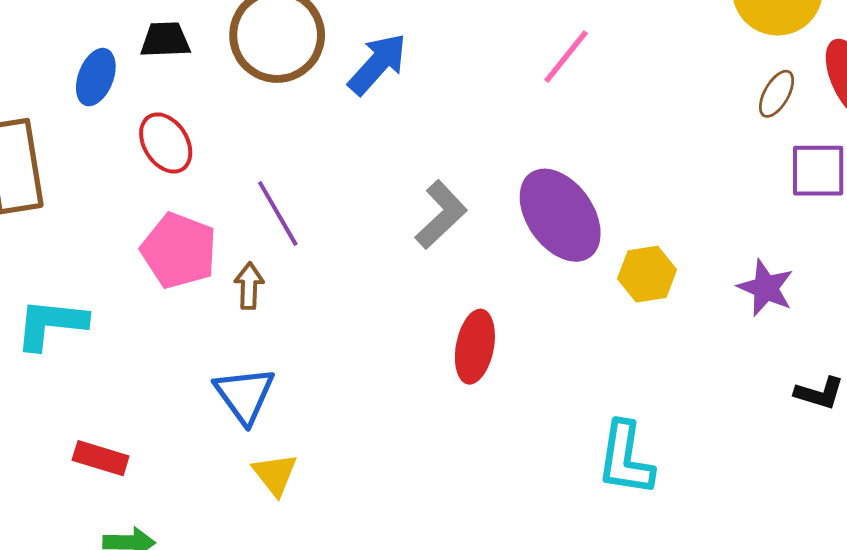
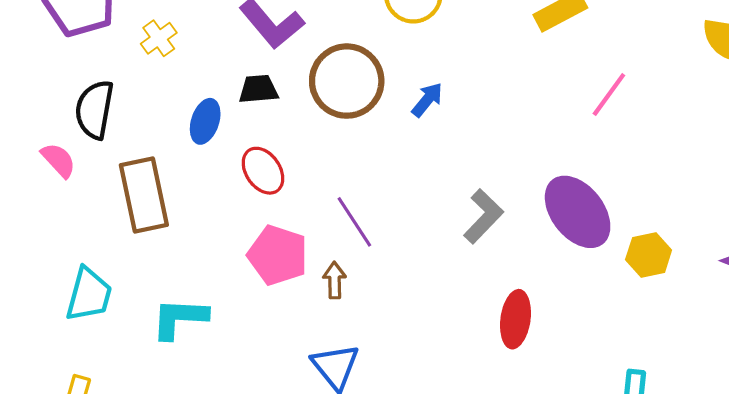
pink line: (566, 57) -> (609, 95), moved
blue arrow: (378, 64) -> (427, 100), size x0.7

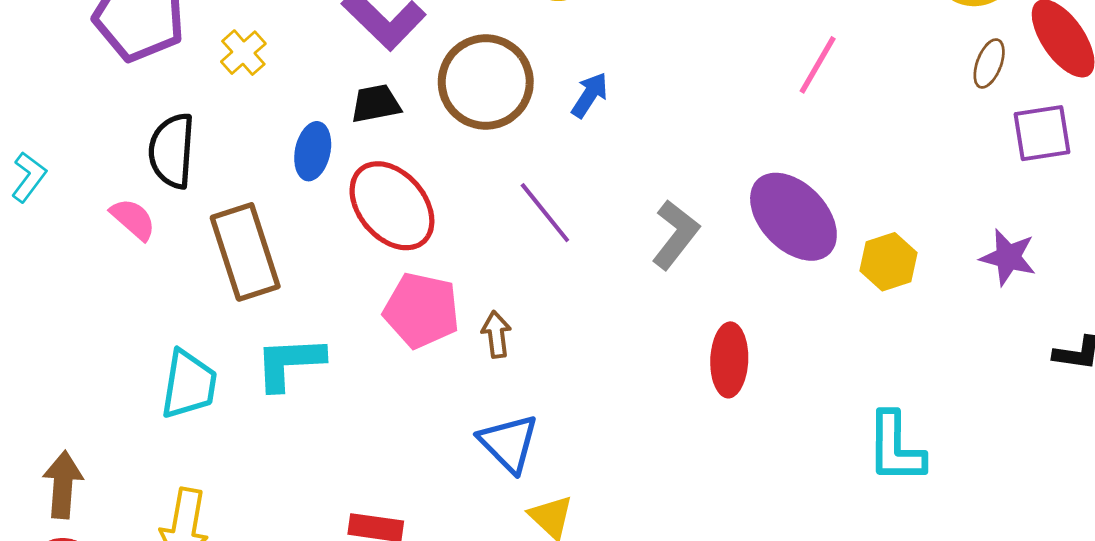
red ellipse: (263, 171) -> (392, 206), size x1.5
purple line: (354, 222) -> (545, 213), moved
cyan L-shape: (179, 318) -> (289, 363), moved

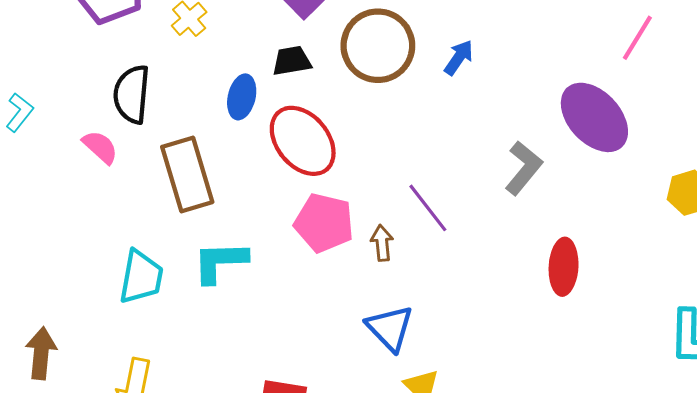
purple line: (545, 213) -> (428, 208), moved
purple ellipse: (793, 217) -> (594, 117), moved

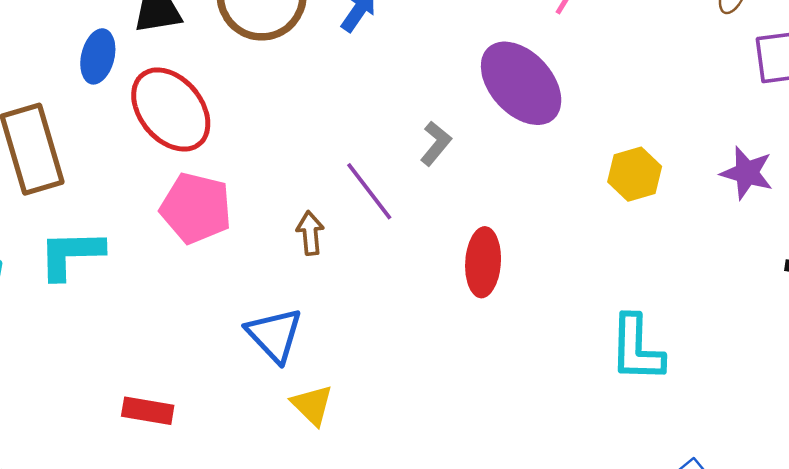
gray L-shape: (524, 168) -> (436, 143), size x0.7
purple line: (428, 208) -> (369, 191), moved
brown arrow: (382, 243) -> (310, 233), moved

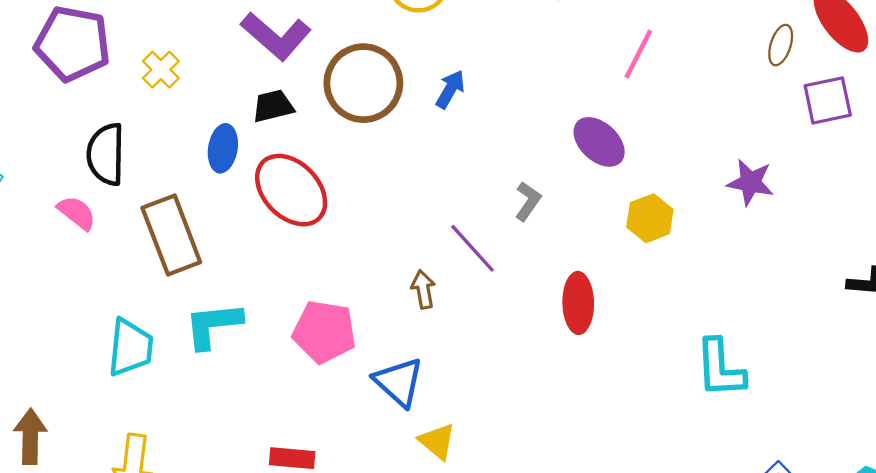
purple ellipse: (521, 83) -> (599, 142), size x0.7
purple star: (747, 173) -> (750, 182), moved
yellow hexagon: (635, 174) -> (650, 218), moved
pink pentagon: (196, 208) -> (324, 332), moved

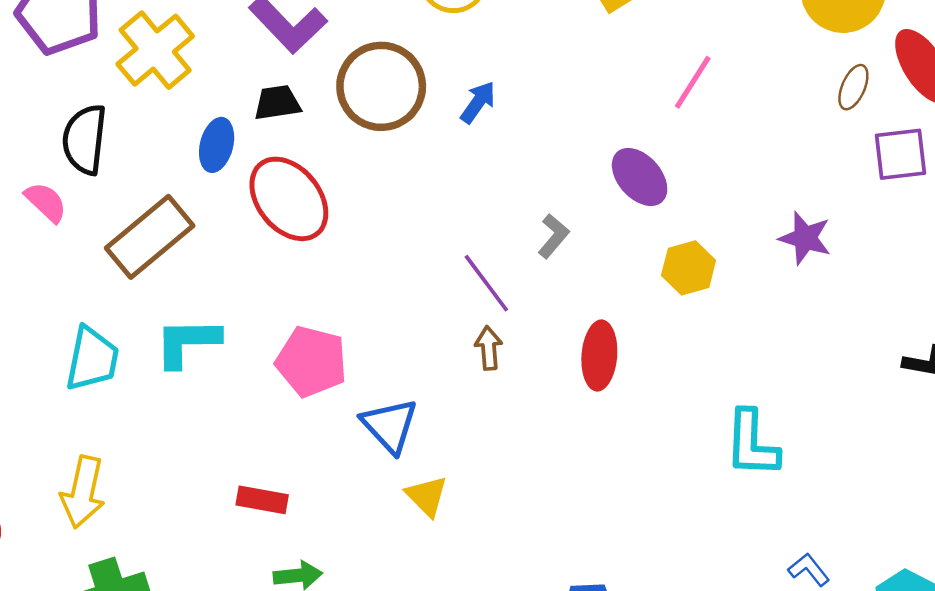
yellow cross: (161, 70) -> (155, 50), size x1.8
brown rectangle: (171, 235) -> (150, 237), turned 66
brown arrow: (423, 289) -> (489, 348), moved

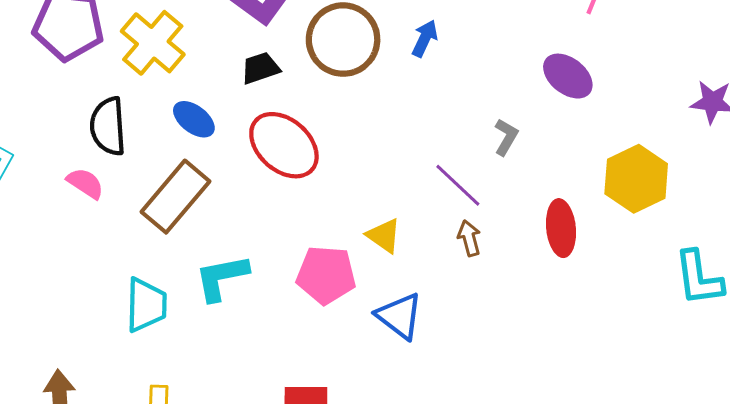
blue ellipse: (217, 145) -> (194, 119), moved, turned -57
yellow hexagon: (689, 268) -> (636, 179), moved, size x1.5
yellow triangle: (427, 496) -> (384, 236), moved

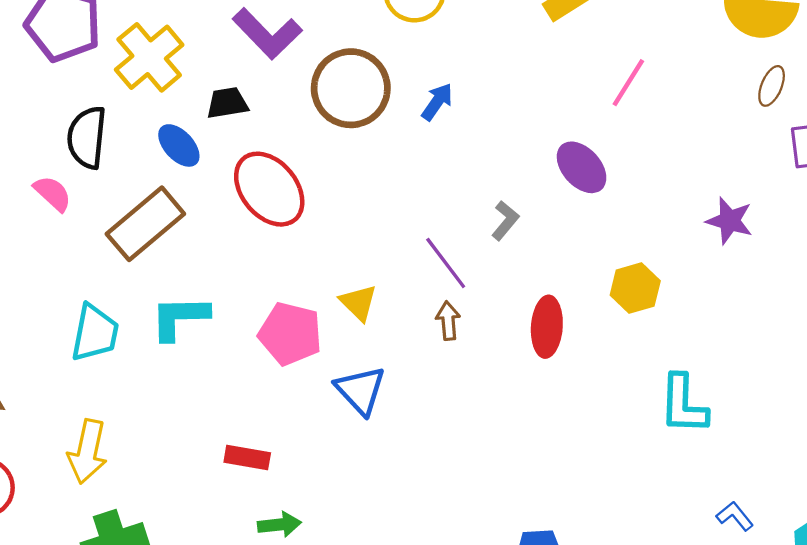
black trapezoid: (260, 68) -> (227, 103), moved
yellow hexagon: (636, 179) -> (635, 288), size x0.7

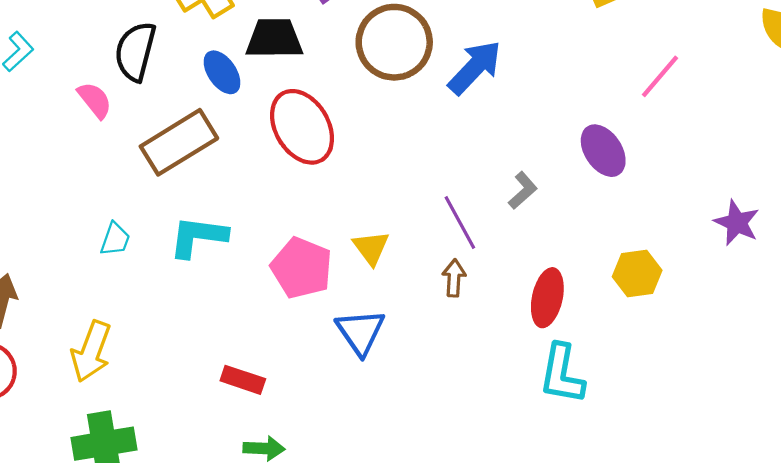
blue arrow: (437, 102) -> (475, 67), size x1.6
black trapezoid: (227, 103) -> (274, 39), size x1.4
cyan trapezoid: (95, 333) -> (115, 239), size x0.6
cyan L-shape: (683, 404) -> (562, 374), moved

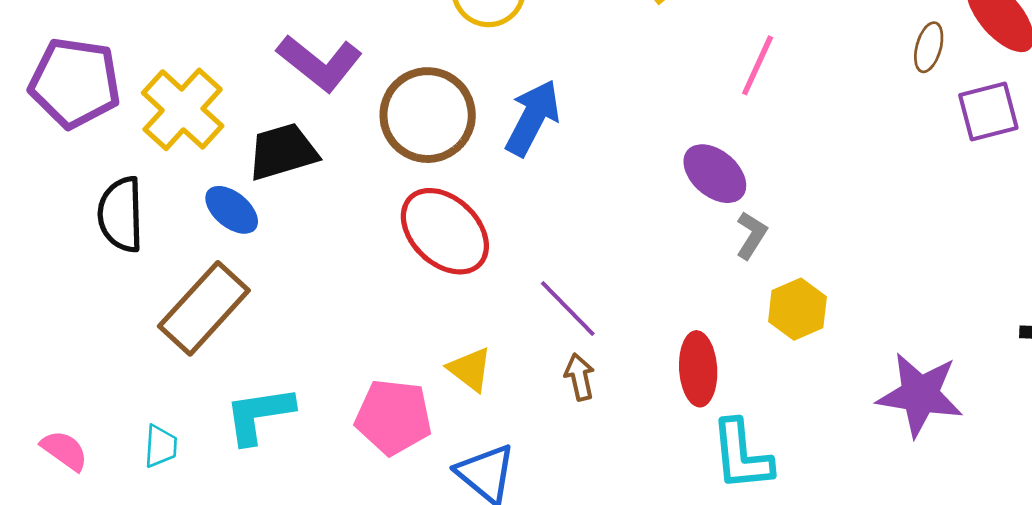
pink semicircle: (95, 100) -> (64, 450), moved
red ellipse: (302, 127) -> (445, 231), moved
gray L-shape: (523, 190) -> (751, 235), moved
purple star: (737, 223) -> (920, 395), moved, size x1.5

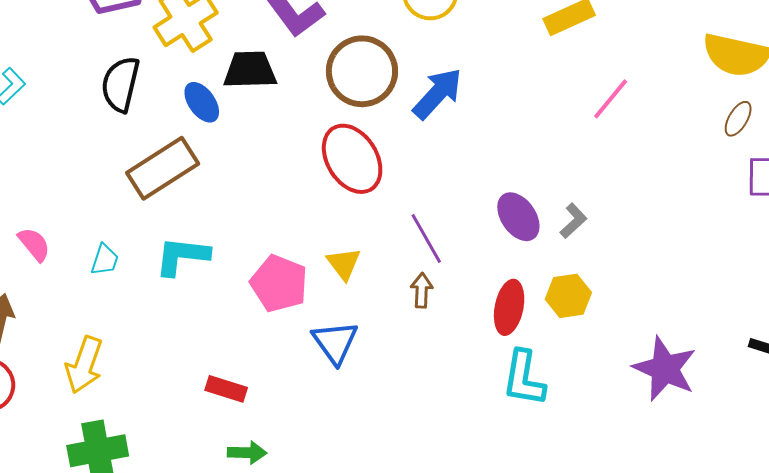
purple ellipse: (715, 174) -> (518, 217), moved
yellow hexagon: (797, 309) -> (568, 296), moved

